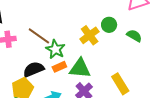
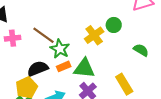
green semicircle: (134, 36) -> (141, 50), moved

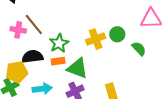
brown line: (43, 35) -> (34, 24), moved
pink cross: (13, 38) -> (18, 30), moved
green semicircle: (141, 50) -> (139, 49), moved

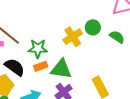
green star: (59, 43) -> (38, 49), turned -30
black semicircle: (32, 57) -> (15, 67), turned 55

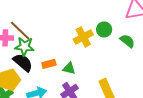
green star: (38, 49) -> (24, 46), moved
green triangle: (61, 69) -> (69, 68), size x0.6

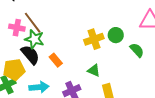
orange rectangle: (49, 64) -> (56, 60), turned 56
green triangle: (69, 68) -> (94, 70), moved

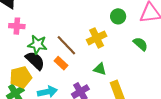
brown line: (33, 23) -> (66, 45), moved
pink cross: (17, 28) -> (17, 26), moved
green circle: (116, 35) -> (118, 16), moved

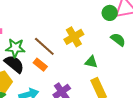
green circle: (118, 16) -> (110, 13), moved
green triangle: (100, 69) -> (91, 62), moved

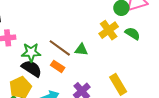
yellow cross: (74, 37) -> (109, 30), moved
green triangle: (91, 62) -> (81, 50), moved

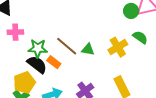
yellow cross: (109, 30) -> (118, 47), moved
orange rectangle: (58, 66) -> (54, 62), moved

